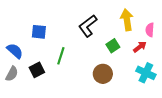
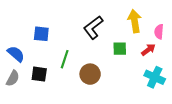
green square: (113, 46) -> (120, 49), turned 32
black square: (37, 70) -> (39, 74), turned 35
brown circle: (103, 74) -> (90, 74), moved

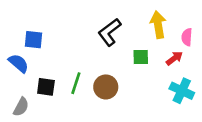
blue square: (41, 34) -> (33, 40), moved
green line: (65, 59) -> (76, 83), moved
gray semicircle: (13, 78) -> (21, 107), moved

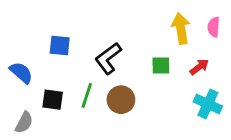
black L-shape: (110, 32) -> (108, 58), moved
pink semicircle: (187, 37) -> (214, 27), moved
blue square: (33, 40) -> (60, 46), moved

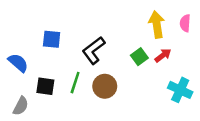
green square: (161, 65) -> (139, 57), turned -35
red arrow: (199, 67) -> (163, 55), moved

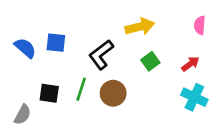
yellow arrow: (157, 24) -> (140, 27), moved, turned 85
red arrow: (163, 55) -> (190, 64), moved
blue semicircle: (18, 63) -> (25, 48), moved

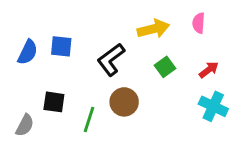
pink semicircle: (200, 25) -> (199, 23), moved
blue semicircle: (25, 48) -> (28, 52), turned 75
green line: (81, 89) -> (89, 119), moved

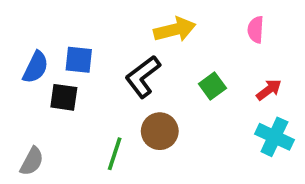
yellow arrow: (153, 29) -> (175, 30), moved
black square: (54, 102) -> (64, 97), moved

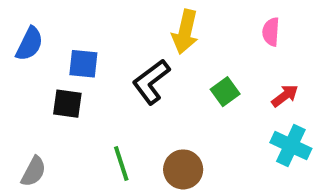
yellow arrow: (175, 30) -> (185, 32), turned 117
blue semicircle: (36, 67) -> (29, 44), moved
brown circle: (160, 131) -> (183, 169), moved
green line: (115, 154) -> (121, 163), turned -36

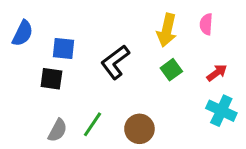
yellow arrow: (185, 32) -> (167, 30), moved
green line: (121, 163) -> (92, 124), turned 52
gray semicircle: (33, 171) -> (58, 130), moved

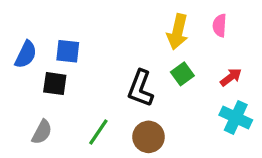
blue semicircle: (23, 33) -> (26, 54), moved
black L-shape: (115, 62) -> (140, 88), moved, turned -32
gray semicircle: (58, 130) -> (42, 132), moved

